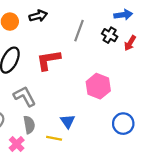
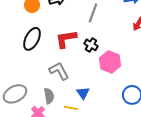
black cross: (110, 35) -> (91, 45), moved
gray L-shape: (25, 96) -> (59, 71), moved

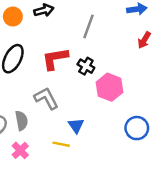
gray semicircle: (49, 96) -> (22, 121), moved

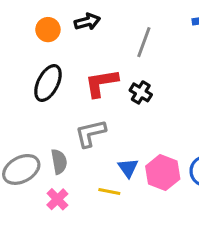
pink hexagon: (110, 87) -> (163, 173), moved
gray L-shape: (46, 98) -> (90, 133), turned -75

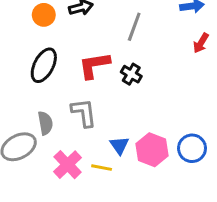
gray L-shape: (90, 133) -> (84, 113), turned 96
gray semicircle: (59, 162) -> (45, 123), moved
pink cross: (57, 199) -> (68, 165), moved, size x1.4

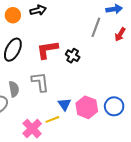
gray line: (134, 27) -> (96, 27), moved
pink cross: (68, 165) -> (32, 129), moved
yellow line: (102, 168) -> (52, 119), turned -32

